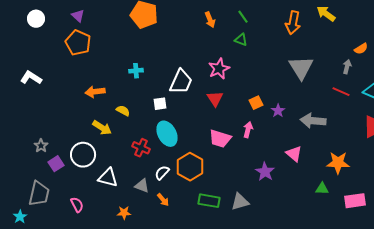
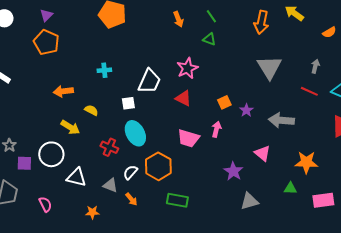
purple triangle: (78, 16) -> (46, 15), turned 32
orange semicircle: (361, 49) -> (329, 32), moved
red triangle: (215, 99) -> (183, 98), turned -30
purple square: (56, 164) -> (24, 163), turned 35
gray triangle: (240, 202) -> (249, 201), moved

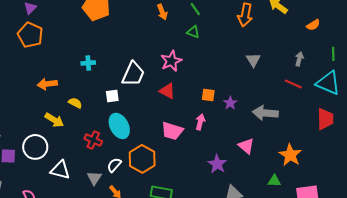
gray triangle: (269, 67) -> (253, 60), size x0.6
orange square: (224, 102) -> (208, 95), turned 32
orange star: (306, 162) -> (290, 155), turned 30
gray triangle: (110, 185) -> (94, 178), turned 42

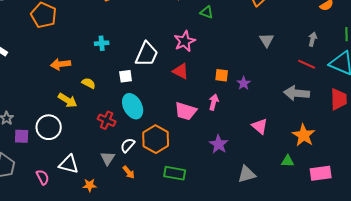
gray arrow: (265, 113) -> (297, 93), moved
purple star: (217, 164) -> (219, 144), moved
white triangle: (60, 170) -> (69, 164), moved

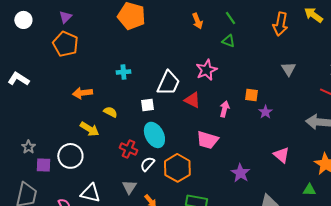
red triangle: (181, 71) -> (192, 100), moved
orange square: (222, 75) -> (251, 95), moved
pink arrow: (214, 102) -> (224, 109), moved
white semicircle: (128, 145) -> (147, 164), moved

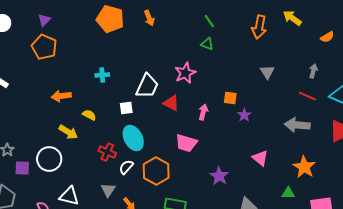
orange arrow: (197, 21) -> (149, 18), moved

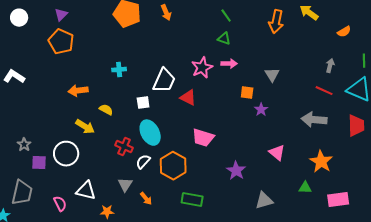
gray triangle: (267, 72) -> (272, 75), moved
pink arrow: (203, 112) -> (229, 64), moved, turned 77

